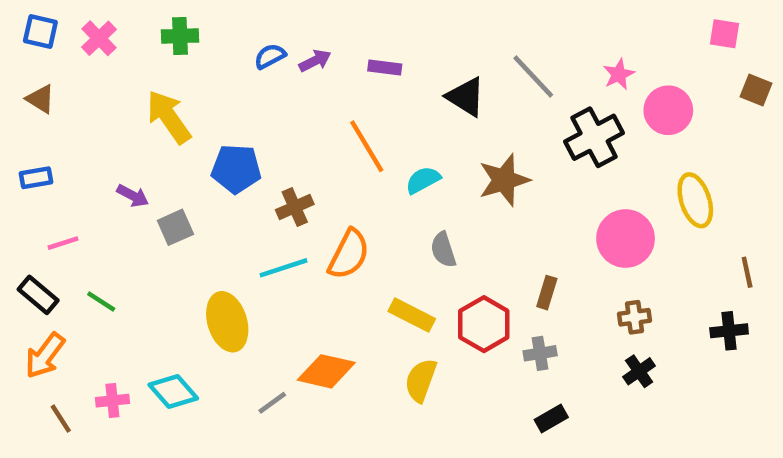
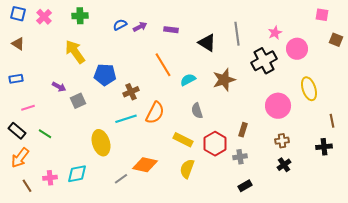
gray line: (533, 77) -> (237, 34), turned 35
cyan diamond: (173, 392) -> (77, 174), turned -60

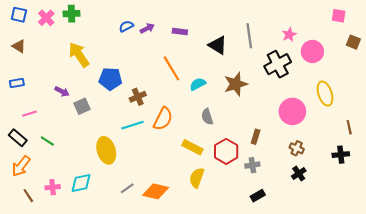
green cross: (80, 16) -> (71, 14), moved
brown cross: (282, 141) -> (297, 148), turned 32
orange diamond: (145, 165) -> (156, 191), moved

